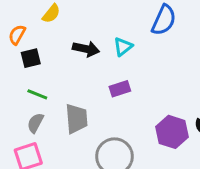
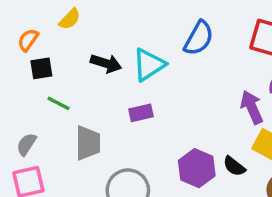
cyan triangle: (123, 47) -> (149, 65), size x1.5
green line: (37, 94) -> (59, 103), moved
gray semicircle: (35, 123) -> (26, 144), moved

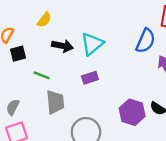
yellow semicircle: (70, 19) -> (44, 20), moved
blue semicircle: (199, 38) -> (146, 41), moved
green line: (59, 103) -> (42, 75), moved

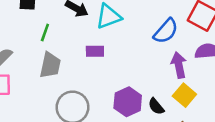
green line: (42, 75) -> (45, 33), turned 70

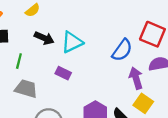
purple rectangle: (95, 51) -> (63, 73), turned 32
gray trapezoid: (50, 65) -> (26, 89), turned -80

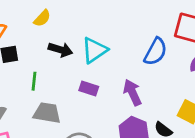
purple arrow: (136, 78) -> (132, 92), moved

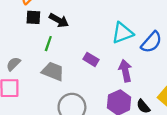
black arrow: (60, 50) -> (59, 20), moved
cyan triangle: (94, 50) -> (122, 33), moved

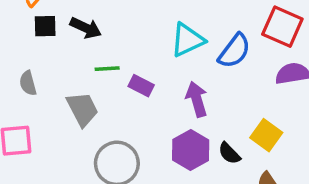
green line: (48, 44) -> (107, 69), moved, turned 72
gray semicircle: (13, 64) -> (28, 83), moved, turned -56
gray trapezoid: (53, 71) -> (82, 109), turned 45

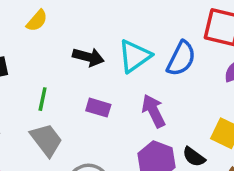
black arrow: (86, 28) -> (88, 57), moved
green line: (107, 69) -> (43, 99), moved, turned -65

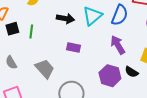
green line: (43, 99) -> (31, 32), moved
purple arrow: (154, 111) -> (118, 45), moved

